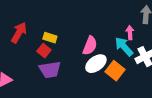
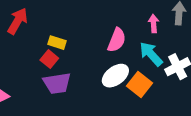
red arrow: (19, 33) -> (18, 21), moved
pink arrow: (130, 33) -> (154, 24), moved
pink semicircle: (90, 46) -> (117, 40), moved

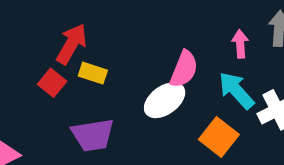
red arrow: (18, 21) -> (72, 44), moved
red square: (49, 59) -> (52, 83), moved
white ellipse: (115, 76) -> (165, 100), moved

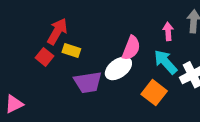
purple trapezoid: (93, 135) -> (88, 82), moved

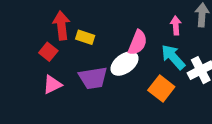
red arrow: (57, 31) -> (61, 25), turned -36
yellow rectangle: (71, 51) -> (85, 37), moved
pink triangle: (14, 104) -> (52, 85), moved

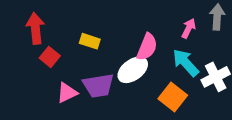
red arrow: (61, 25) -> (35, 28), moved
pink arrow: (176, 25) -> (189, 28), turned 30
pink triangle: (52, 85) -> (67, 93), moved

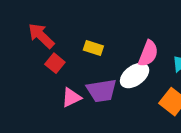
red arrow: (35, 28) -> (41, 36), turned -40

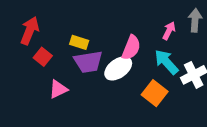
red arrow: (41, 36) -> (30, 31), turned 68
purple trapezoid: (102, 91) -> (88, 62), moved

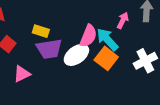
cyan arrow: (166, 62) -> (107, 39), moved
orange square: (155, 93) -> (106, 58), moved

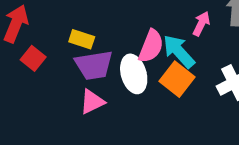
white ellipse: (76, 55) -> (134, 74), turned -70
pink triangle: (22, 74) -> (92, 102), moved

